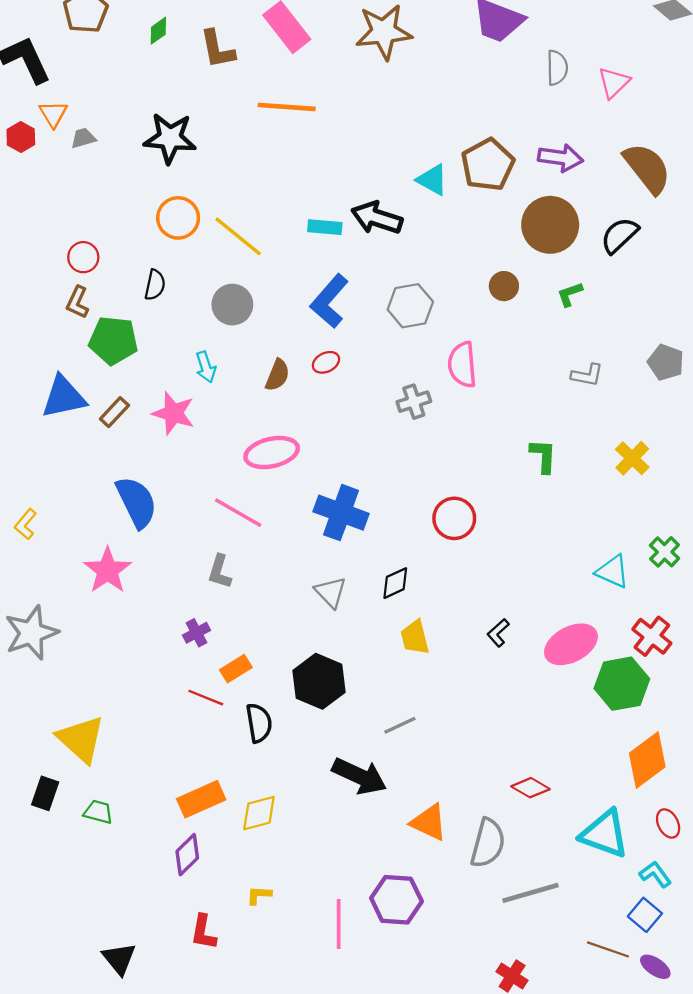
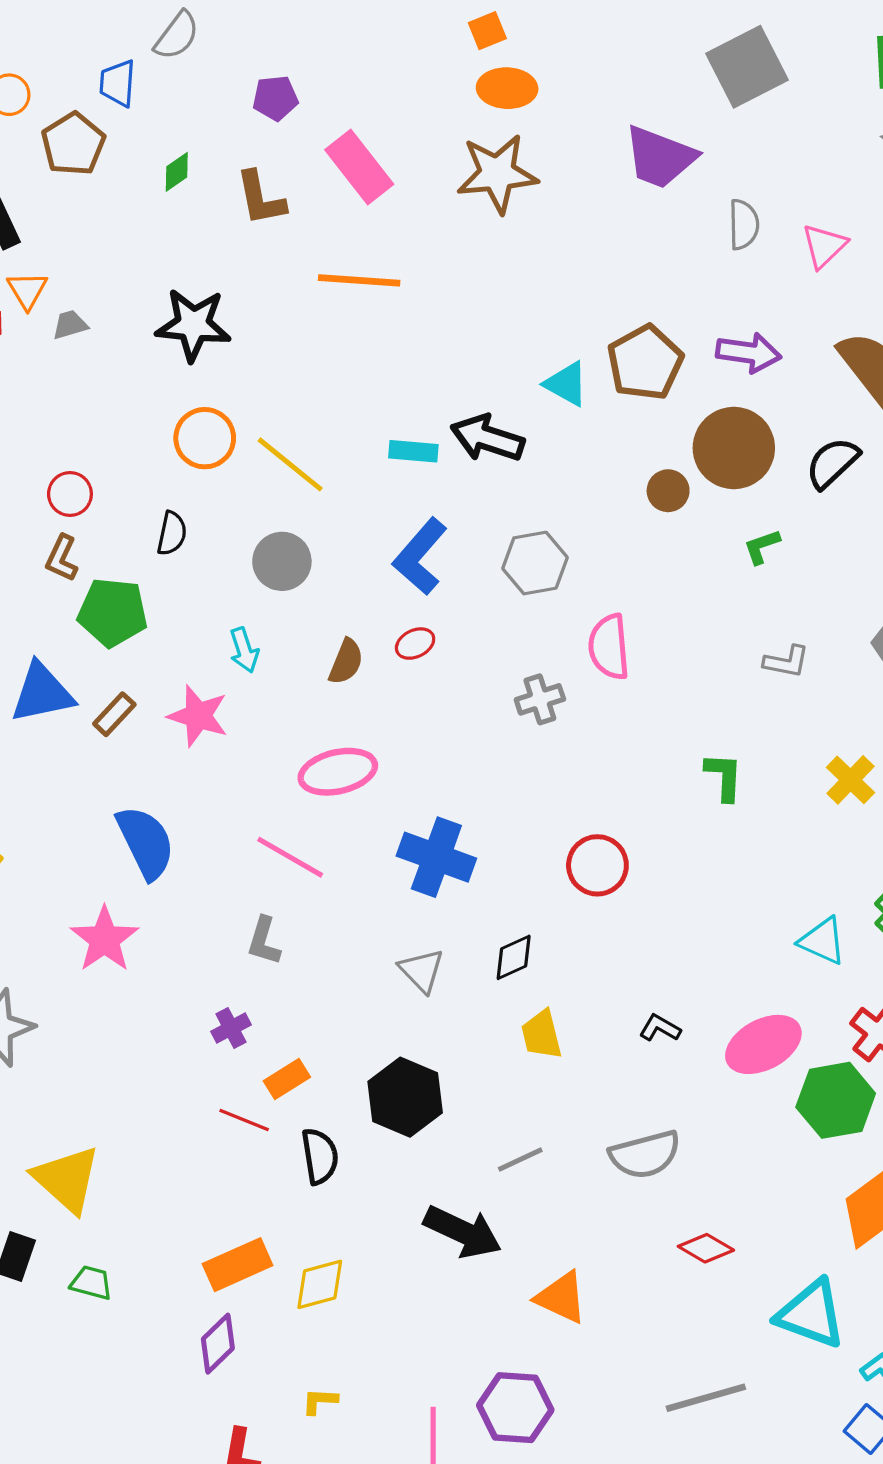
brown circle: (504, 286) -> (668, 491), moved
black L-shape: (498, 633) -> (660, 1028), turned 72
gray semicircle: (488, 843) -> (645, 1155), moved, turned 60

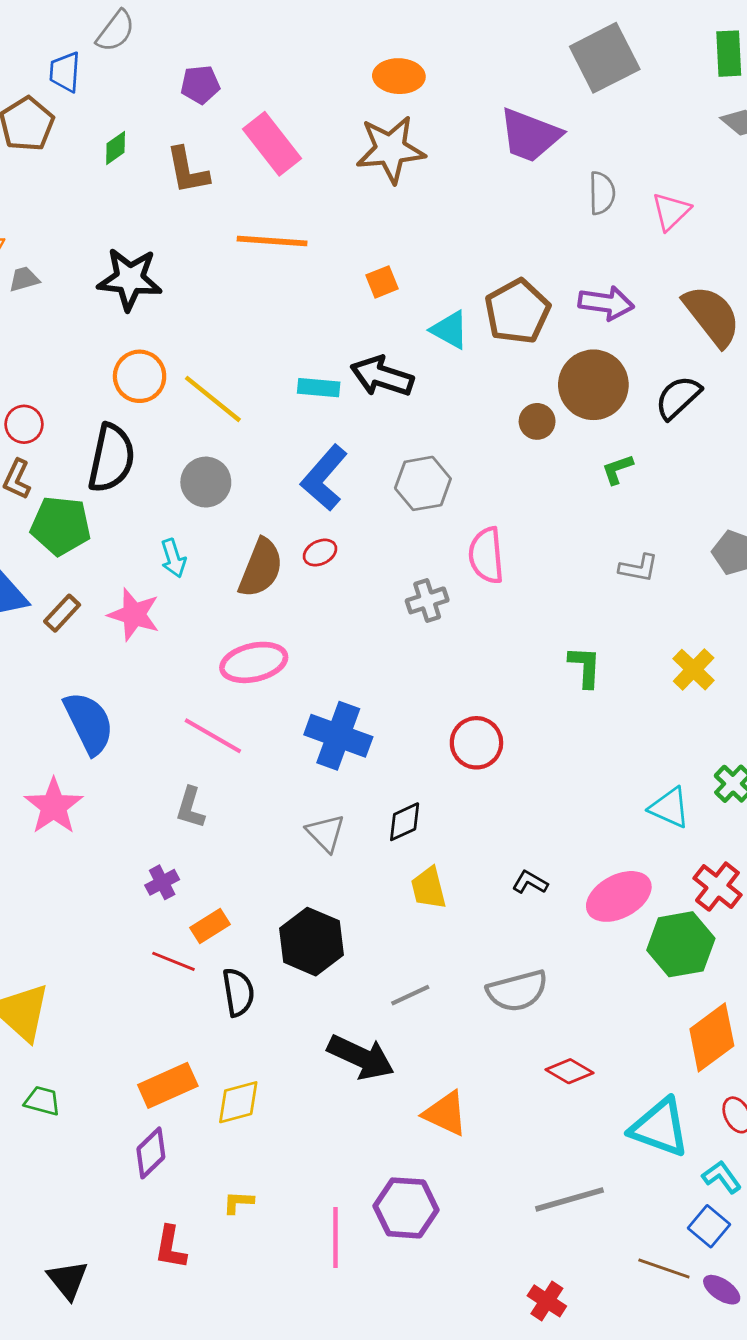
orange square: (487, 31) -> (382, 282), moved
black semicircle: (172, 533) -> (111, 458), size x1.8
brown semicircle: (346, 662) -> (261, 568), size x1.5

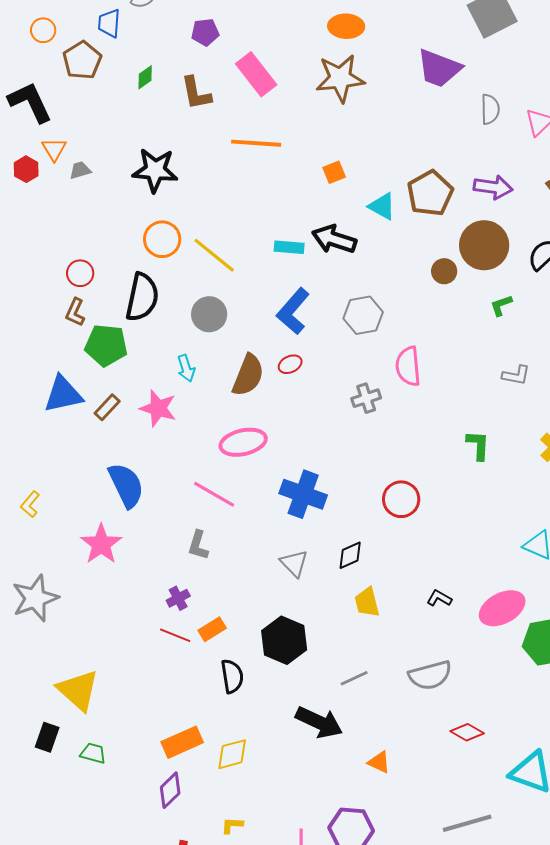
red line: (173, 961) -> (175, 635), moved
orange triangle: (445, 1113) -> (379, 762), size x0.7

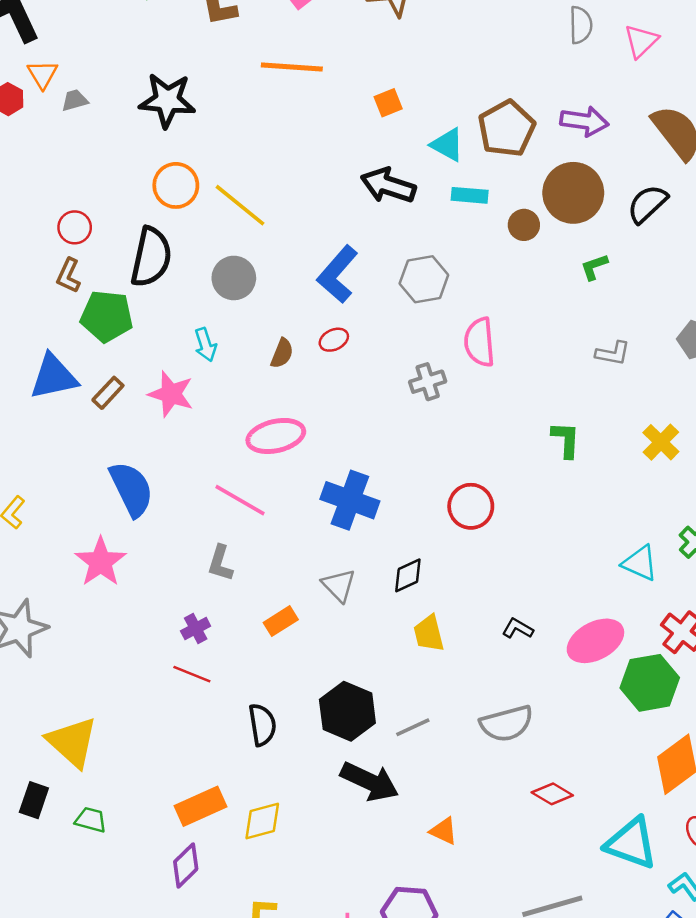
cyan rectangle: (289, 247) -> (470, 195), moved
brown semicircle: (248, 375) -> (282, 353), size x0.6
orange rectangle: (212, 629) -> (281, 621), moved
black hexagon: (284, 640) -> (347, 711), moved

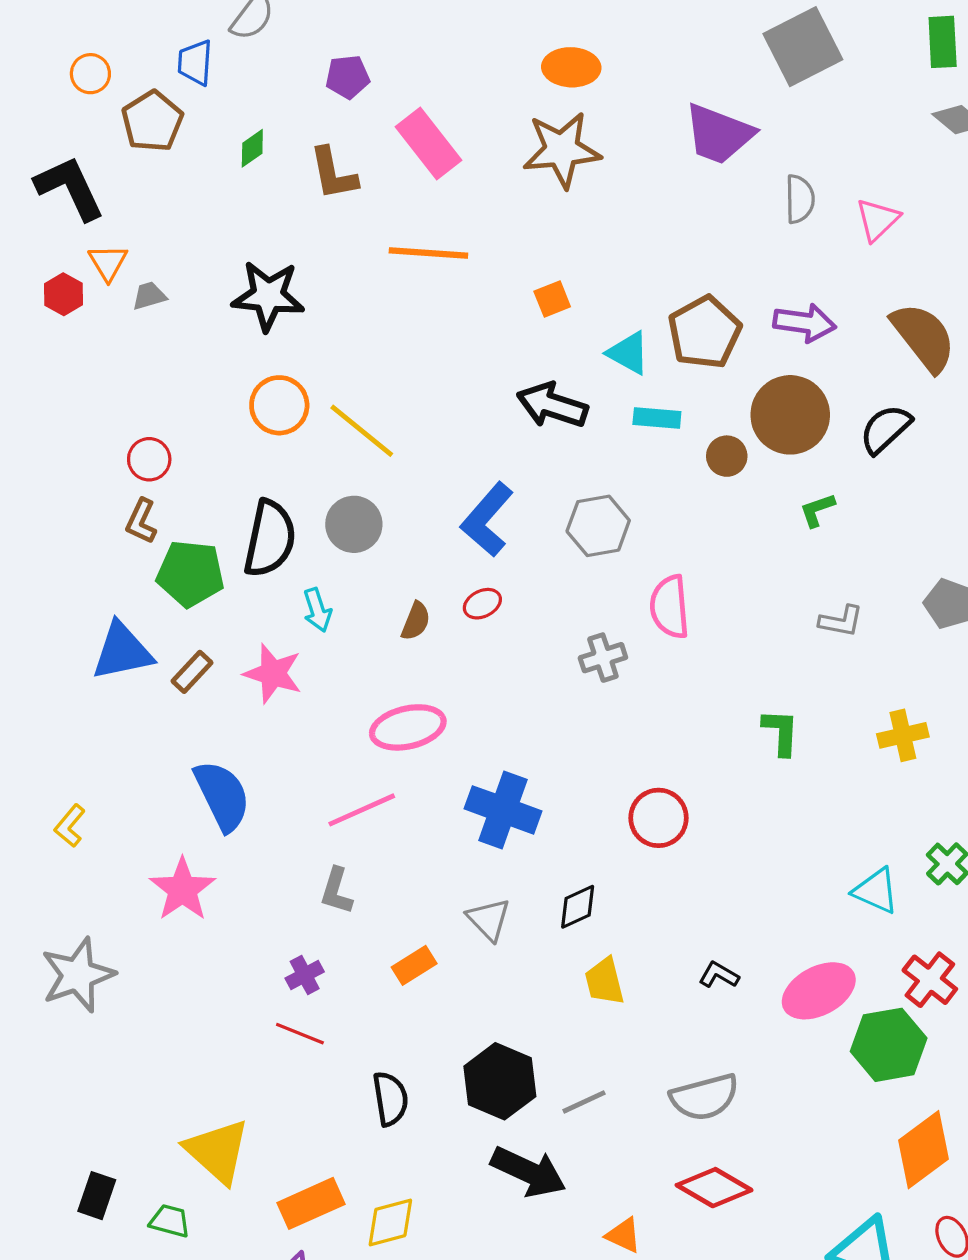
black semicircle: (151, 257) -> (270, 539), moved
yellow cross: (661, 442) -> (903, 735), turned 33
pink line: (240, 500) -> (362, 810), turned -54
yellow triangle: (72, 742) -> (217, 1151), moved
red diamond: (552, 794) -> (714, 1188), moved, size x1.4

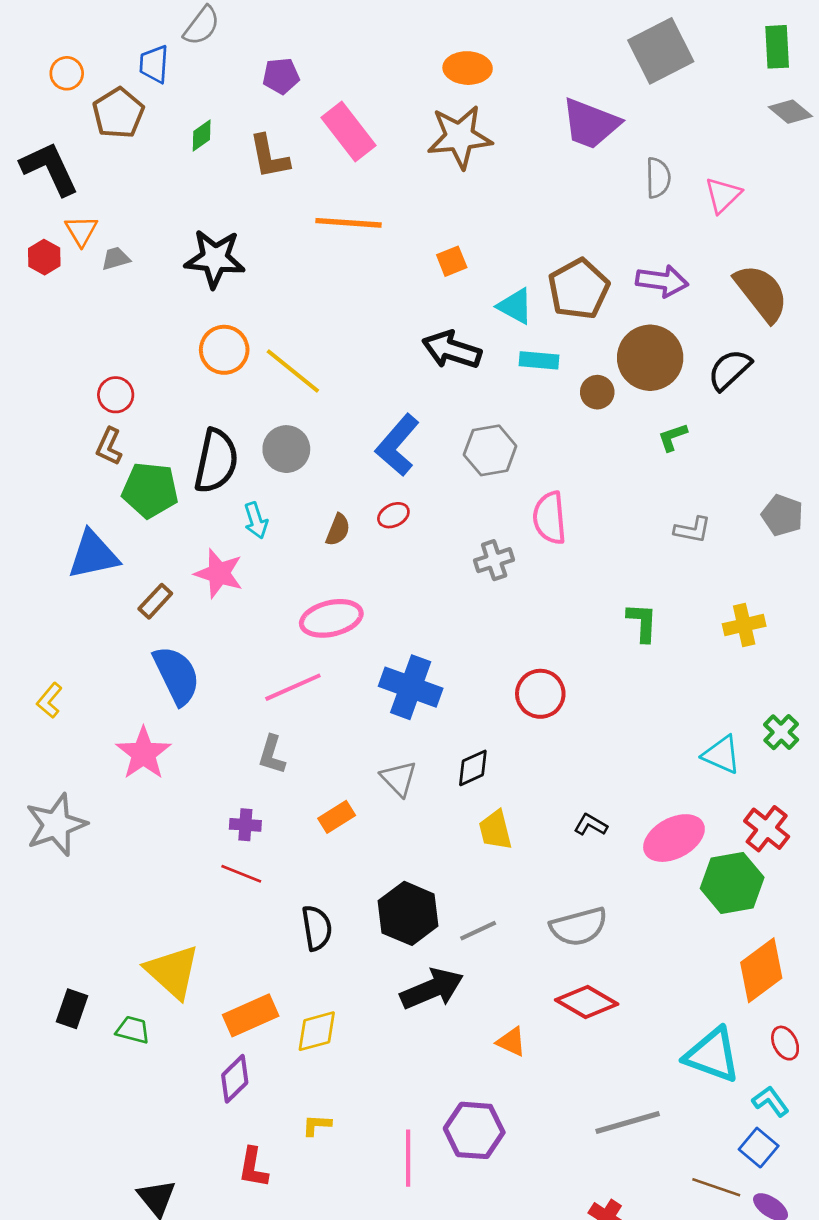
brown rectangle: (192, 672) -> (155, 601), moved
purple cross: (305, 975) -> (245, 825), turned 32
black arrow: (528, 1172) -> (432, 989), turned -48

